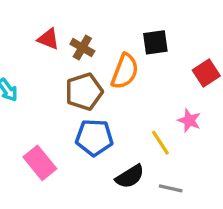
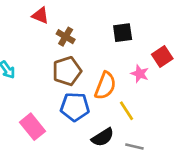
red triangle: (48, 39) -> (40, 15), moved
orange semicircle: (125, 71) -> (105, 86), moved
pink star: (189, 121) -> (140, 74), moved

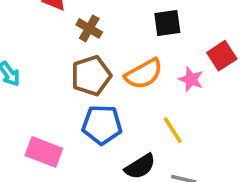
orange semicircle: (105, 86) -> (144, 74), moved, turned 40
pink rectangle: (32, 127) -> (44, 152), turned -30

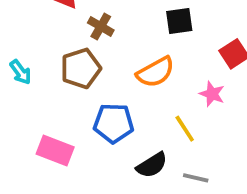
brown pentagon: (91, 76) -> (81, 68), moved
pink star: (191, 79) -> (212, 94), moved

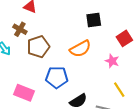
brown cross: (101, 26) -> (20, 29), moved
yellow line: (185, 129) -> (119, 90), moved

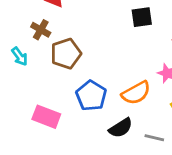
orange semicircle: (80, 49) -> (136, 93), moved
blue pentagon: (57, 77) -> (91, 96), turned 30

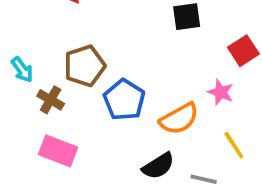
brown cross: (41, 30) -> (51, 100), moved
blue pentagon: (91, 96) -> (124, 100), moved

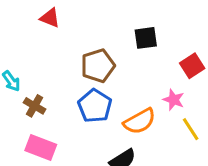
brown pentagon: (85, 66) -> (98, 66), moved
yellow line: (234, 145) -> (191, 129), moved

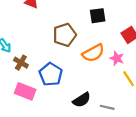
blue pentagon: (95, 106) -> (51, 74), moved
orange semicircle: (140, 121) -> (93, 53), moved

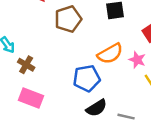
brown pentagon: (65, 35) -> (68, 19), moved
blue pentagon: (51, 74) -> (87, 78), moved, turned 30

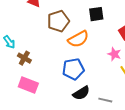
orange semicircle: (110, 54) -> (78, 39), moved

